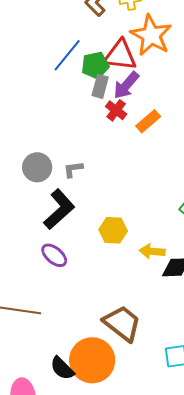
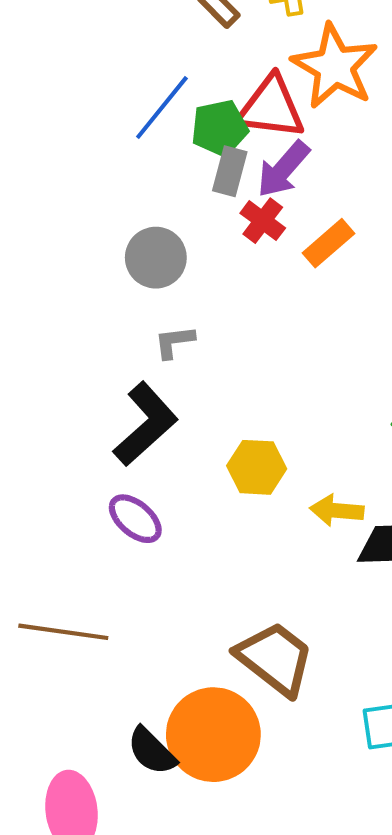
gray circle: (37, 167) -> (156, 258), moved

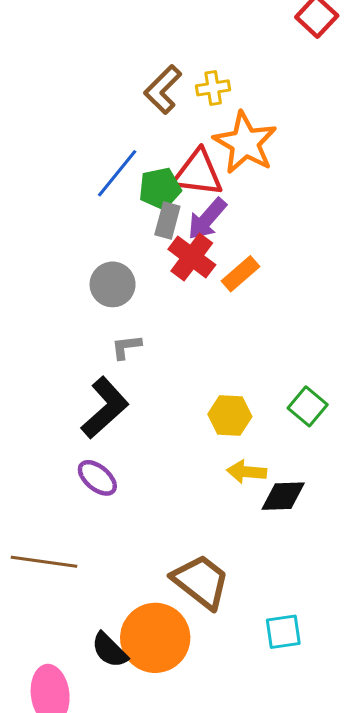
red cross: (263, 221) -> (192, 257), size x1.4
yellow hexagon: (257, 467) -> (230, 415), moved

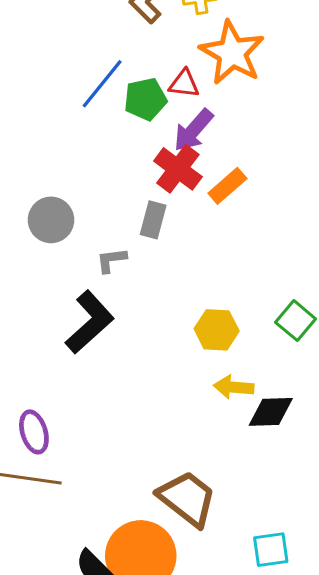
red triangle: (198, 173) -> (184, 84), size x0.6
gray rectangle: (167, 220) -> (153, 220), moved
gray circle: (113, 284) -> (51, 220), moved
purple ellipse: (97, 478) -> (34, 432), moved, turned 33

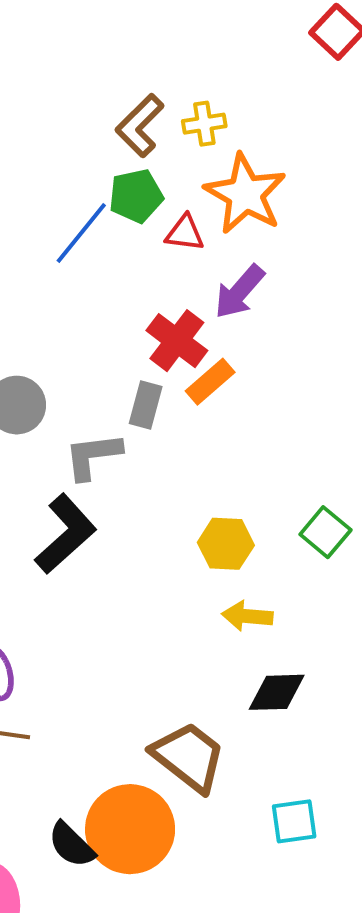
green pentagon: (145, 99) -> (136, 196), moved
purple arrow: (193, 130) -> (239, 292), moved
orange rectangle: (227, 186) -> (210, 382), moved
gray L-shape: (111, 260) -> (93, 456), size x1.5
black diamond: (271, 412) -> (277, 692), moved

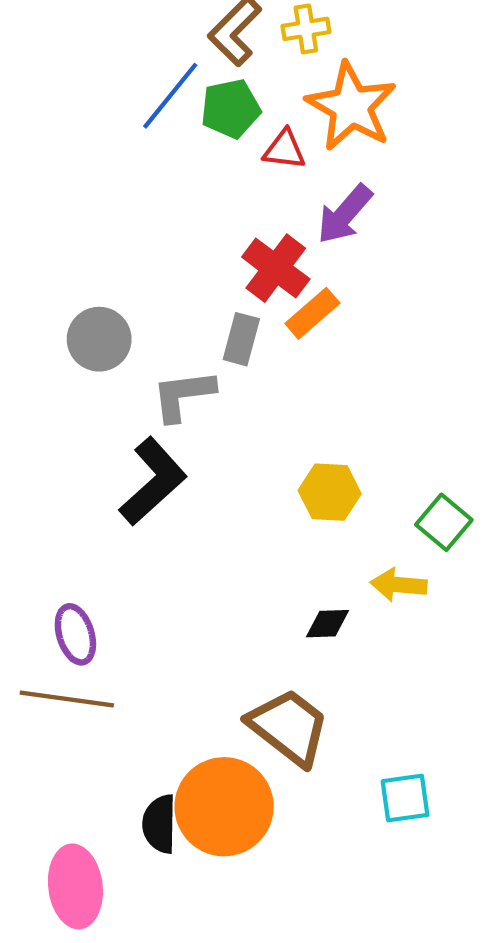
blue line: (81, 233) -> (170, 96), moved
green square: (325, 532) -> (444, 522), moved
yellow arrow: (247, 616) -> (399, 585), moved
black diamond: (277, 692) -> (328, 624), moved, size x0.7
black semicircle: (71, 845) -> (159, 824), turned 46

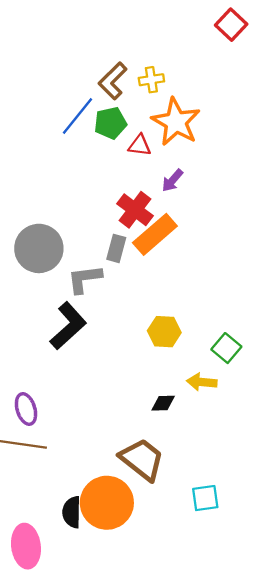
purple arrow: (345, 214) -> (172, 180), size x0.7
orange rectangle: (312, 313) -> (155, 234), size x1.5
gray circle: (99, 339) -> (39, 248), size x1.4

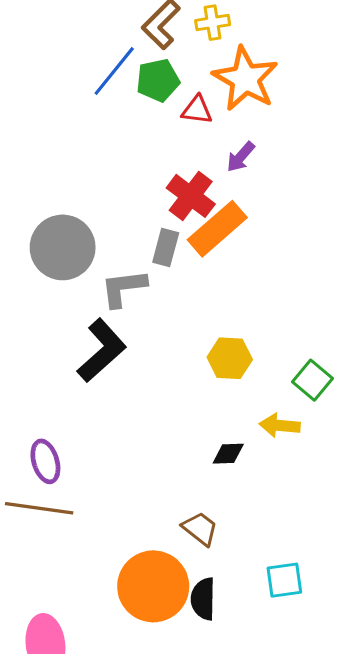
brown trapezoid: (142, 459) -> (200, 529), size x0.6
black semicircle: (72, 512) -> (203, 599), moved

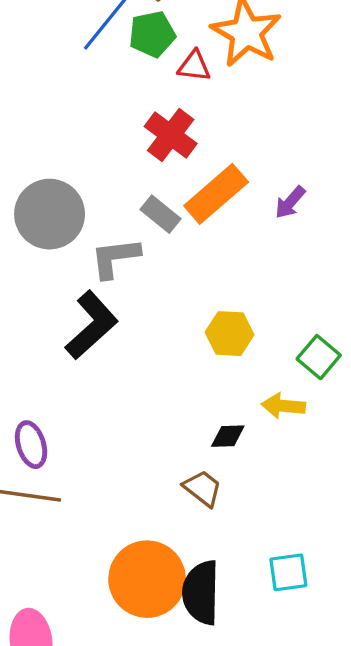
purple arrow: (241, 157) -> (290, 202), moved
red cross: (191, 196) -> (171, 135), moved
gray rectangle: (166, 247) -> (161, 214), turned -66
brown trapezoid: (200, 529) -> (203, 488), moved
black semicircle: (203, 599) -> (201, 593), size x1.4

